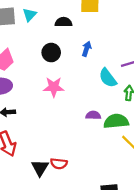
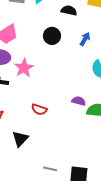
pink star: (54, 87) -> (24, 68), moved, turned 30
red semicircle: (59, 164) -> (39, 109), moved

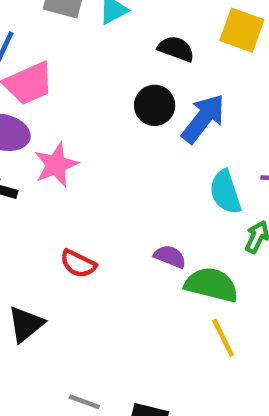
black circle: (52, 36) -> (155, 105), moved
blue arrow: (85, 39) -> (203, 118), size x1.6

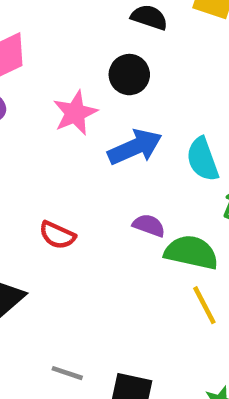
blue arrow: (203, 118) -> (135, 147), moved, turned 30
pink star: (56, 165) -> (75, 113), moved

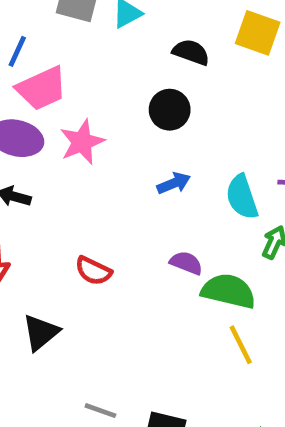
pink star: (75, 113) -> (82, 142), moved
blue arrow: (135, 147) -> (174, 183), size x0.6

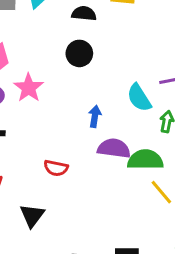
blue arrow: (174, 183) -> (95, 116), moved, turned -45
purple semicircle: (186, 263) -> (114, 148), size x1.5

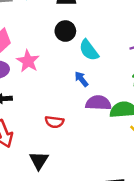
cyan semicircle: (139, 98) -> (89, 50), moved
blue arrow: (95, 116) -> (81, 79), turned -42

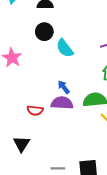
blue arrow: (81, 79) -> (64, 87), moved
purple semicircle: (98, 103) -> (62, 103), moved

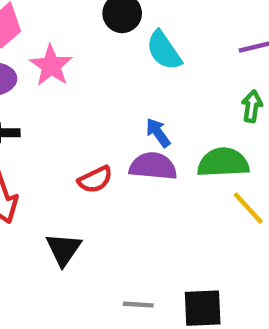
red semicircle: (35, 110) -> (95, 180), turned -35

